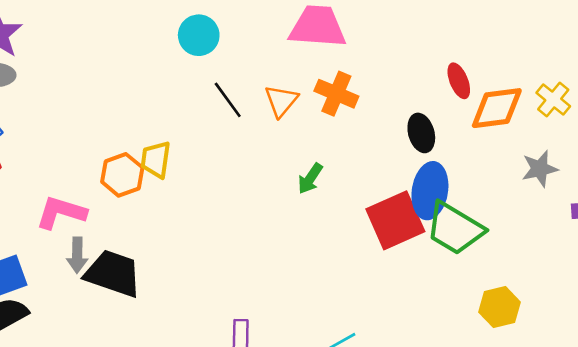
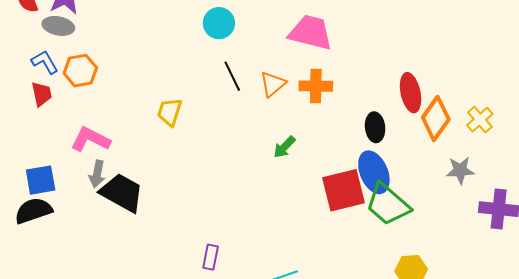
red ellipse: (459, 81) -> (411, 93), size x1.4
orange cross: (336, 94) -> (316, 86), turned -32
orange diamond: (497, 108) -> (436, 118), turned -57
orange hexagon: (122, 175) -> (80, 71), moved
blue ellipse: (430, 191) -> (374, 172), turned -42

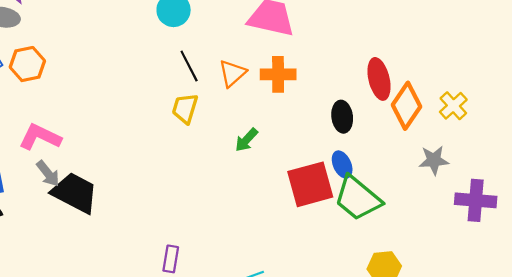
yellow trapezoid: (170, 112) -> (185, 108), moved
blue ellipse: (374, 172) -> (342, 165), size x0.6
gray arrow: (97, 174) -> (48, 174), turned -48

